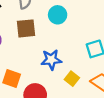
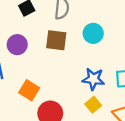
blue star: (51, 60) -> (93, 79), moved

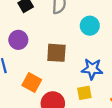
brown square: (56, 40) -> (56, 53), moved
yellow square: (93, 105) -> (84, 93), moved, turned 32

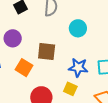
orange square: (32, 83) -> (24, 68), moved
yellow square: (84, 93) -> (70, 89), turned 32

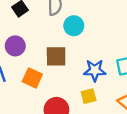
cyan circle: (78, 28) -> (74, 26), moved
yellow square: (70, 89) -> (89, 96), turned -32

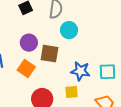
purple circle: (15, 46) -> (29, 43), moved

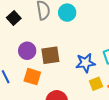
cyan circle: (69, 30) -> (67, 13), moved
yellow square: (71, 92) -> (96, 84), moved

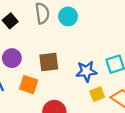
purple circle: (27, 51) -> (12, 58), moved

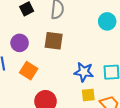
cyan circle: (68, 16) -> (107, 21), moved
brown square: (49, 62) -> (54, 41), moved

